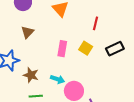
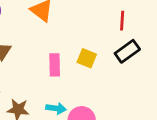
red line: (96, 23) -> (122, 21), moved

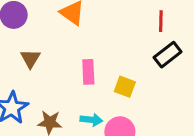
yellow square: (87, 58) -> (125, 87), moved

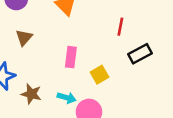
red line: (161, 21) -> (120, 27), moved
yellow square: (125, 87) -> (99, 75), turned 30

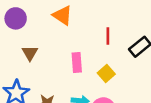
red line: (120, 27) -> (108, 36), moved

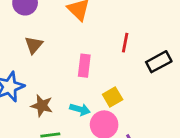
yellow square: (106, 73) -> (113, 97), moved

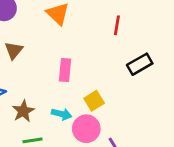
red line: (125, 43) -> (117, 25), moved
brown star: (42, 106) -> (23, 111), turned 30

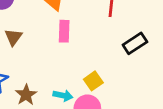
pink rectangle: (65, 70) -> (64, 31), moved

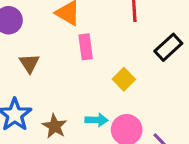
yellow square: (93, 81) -> (124, 79), moved

